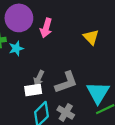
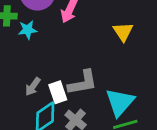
gray arrow: (39, 78) -> (33, 87), moved
white rectangle: (33, 90) -> (58, 92), moved, turned 70

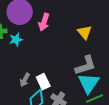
gray L-shape: (83, 83) -> (86, 65), moved

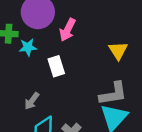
white rectangle: (43, 82) -> (56, 66), moved

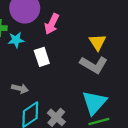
gray L-shape: (113, 94) -> (94, 65), moved, turned 40
gray arrow: (32, 101) -> (20, 88), turned -112

